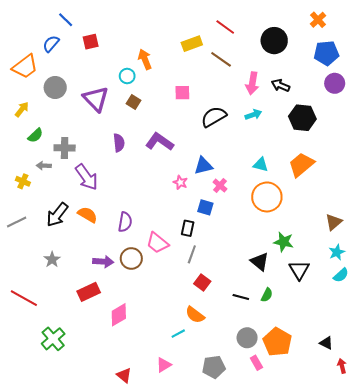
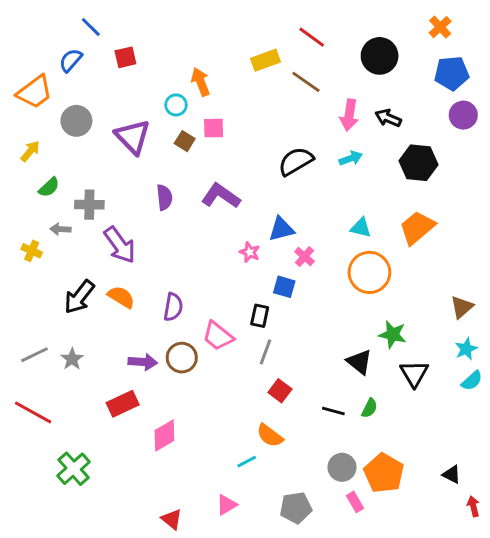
pink square: (182, 93) -> (214, 128), moved
gray line: (17, 222) -> (35, 355), moved

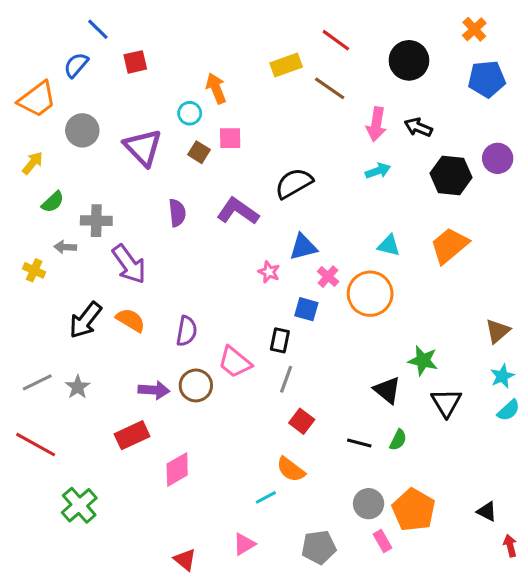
purple circle: (463, 115) -> (498, 158), moved
black semicircle: (296, 161) -> (294, 183), moved
orange circle: (369, 272) -> (370, 294), moved

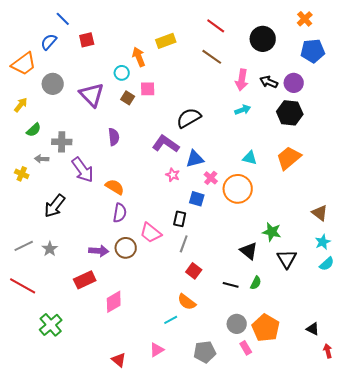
yellow rectangle: (286, 65) -> (166, 41), moved
purple circle: (498, 158) -> (294, 83), moved
purple L-shape: (238, 211) -> (166, 144), moved
orange semicircle: (131, 320) -> (115, 187), moved
brown triangle: (498, 331) -> (320, 213), turned -42

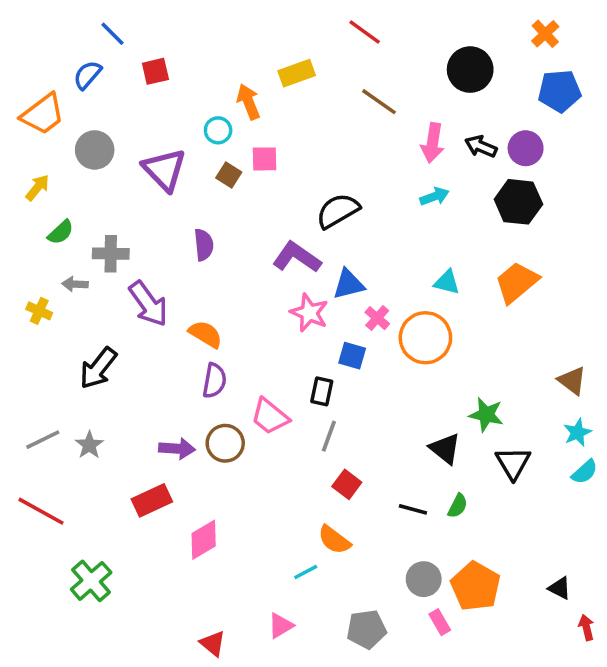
red line: (216, 26) -> (365, 32), moved
pink star: (173, 175) -> (309, 313), size x1.5

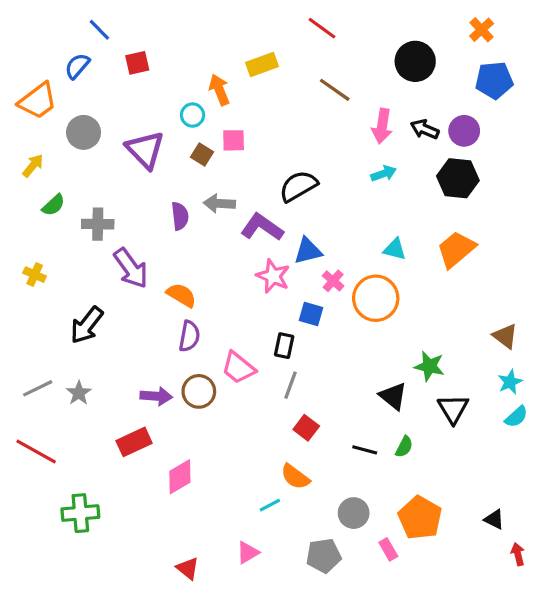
gray arrow: (75, 284) -> (219, 203), moved, size x1.4
gray circle: (424, 579) -> (354, 513), moved
green cross: (91, 581) -> (80, 513), turned 36

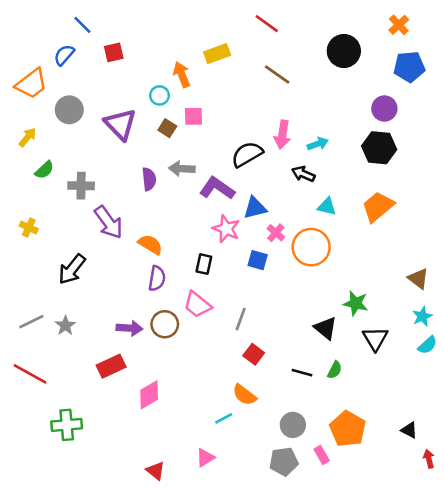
pink arrow: (382, 126) -> (282, 135), moved
black arrow: (425, 129) -> (303, 174), moved
black rectangle: (284, 346) -> (204, 264), moved
gray pentagon: (324, 556) -> (284, 462), moved

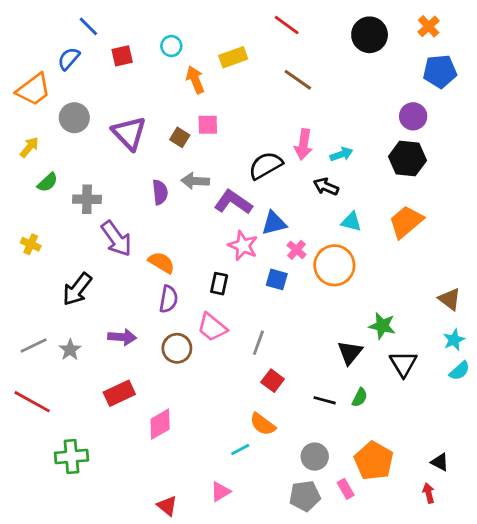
black circle: (344, 51) -> (370, 35), moved
cyan circle: (160, 95) -> (171, 46), moved
purple arrow: (129, 328) -> (122, 337), moved
black triangle: (326, 328) -> (350, 352), turned 30
red arrow: (429, 459) -> (429, 493), moved

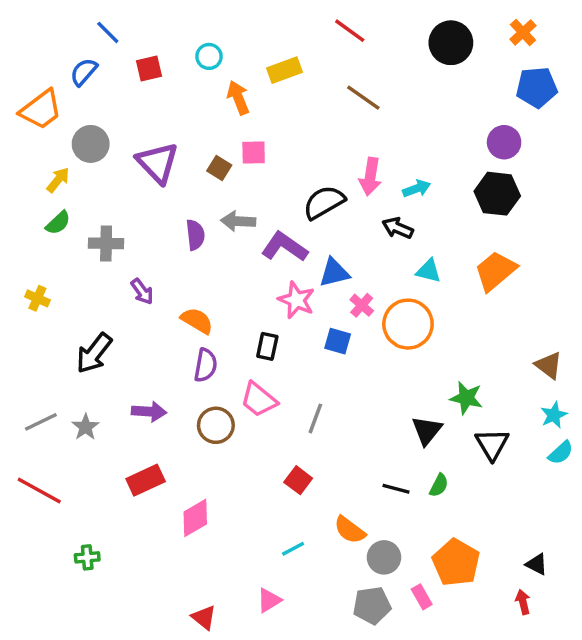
yellow arrow: (29, 147) -> (58, 180), moved
purple arrow: (116, 239) -> (142, 291), size x0.6
red square: (273, 381) -> (298, 480), moved
orange semicircle: (263, 424) -> (350, 530), moved
green cross: (71, 457) -> (87, 557), size x0.6

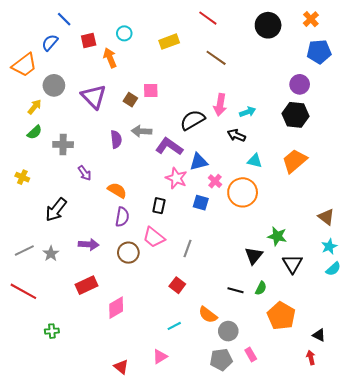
orange arrow: (238, 98) -> (110, 58), moved
orange pentagon: (456, 563) -> (281, 316), moved

